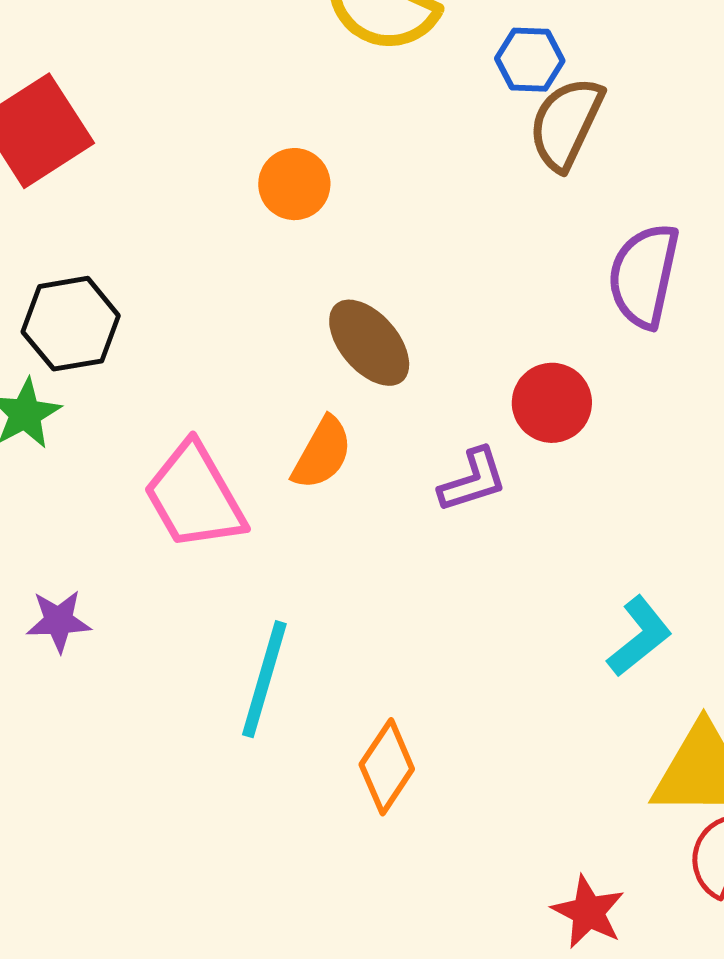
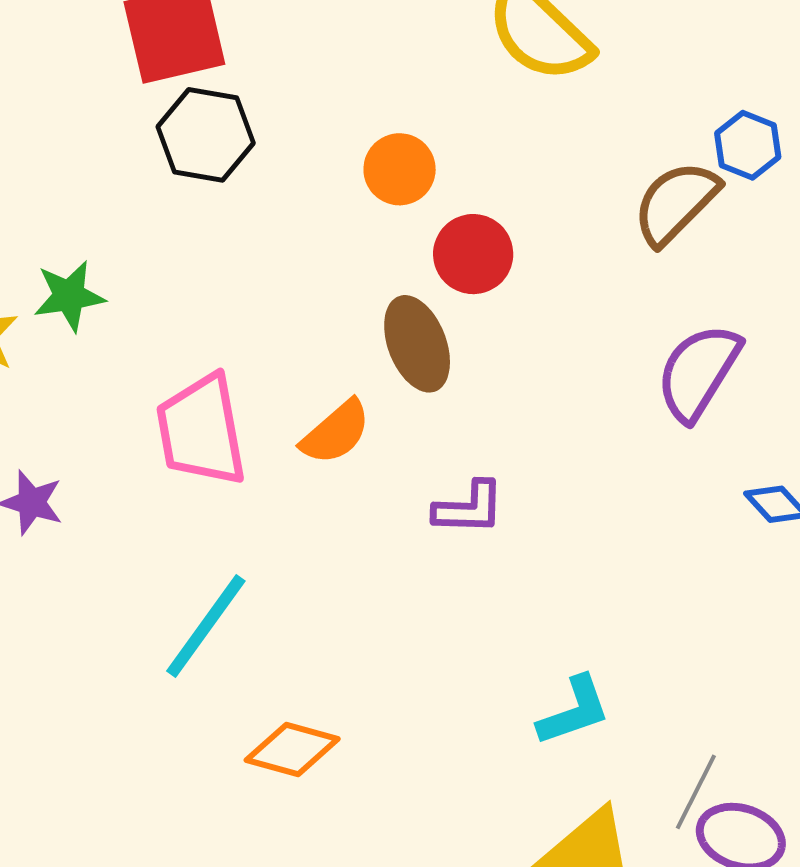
blue hexagon: (530, 60) -> (748, 145), moved
black hexagon: (71, 324) -> (206, 135), moved
red circle: (552, 403) -> (473, 254), moved
orange diamond: (387, 767) -> (292, 750), turned 52

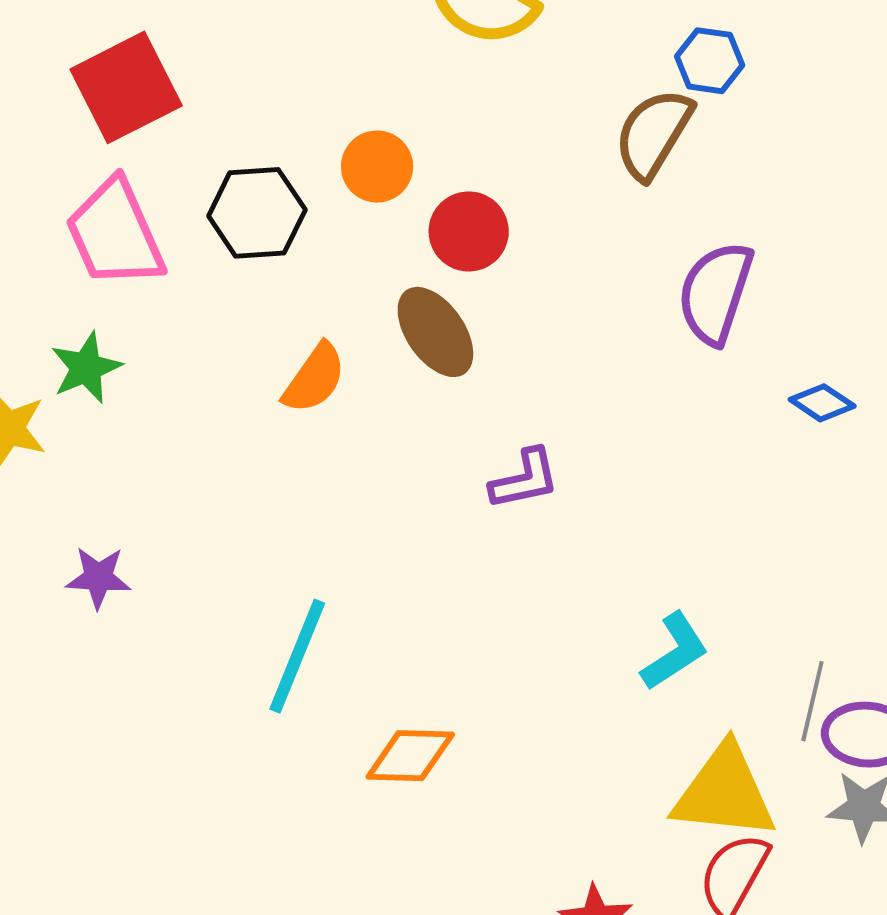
black hexagon: (206, 135) -> (257, 213), moved
pink trapezoid: (201, 430) -> (115, 234), moved
orange semicircle: (336, 432) -> (314, 378), moved

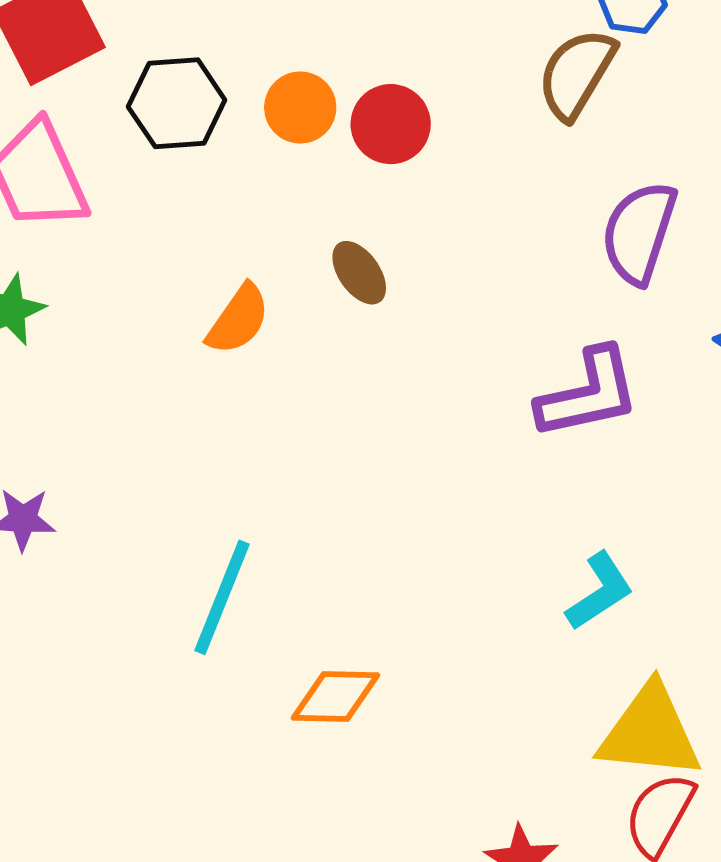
black hexagon: (257, 213) -> (177, 103), moved
red circle: (469, 231) -> (391, 124), moved
brown ellipse: (435, 332) -> (359, 273), size x0.7
purple L-shape: (525, 479) -> (588, 394), moved, size x1.5

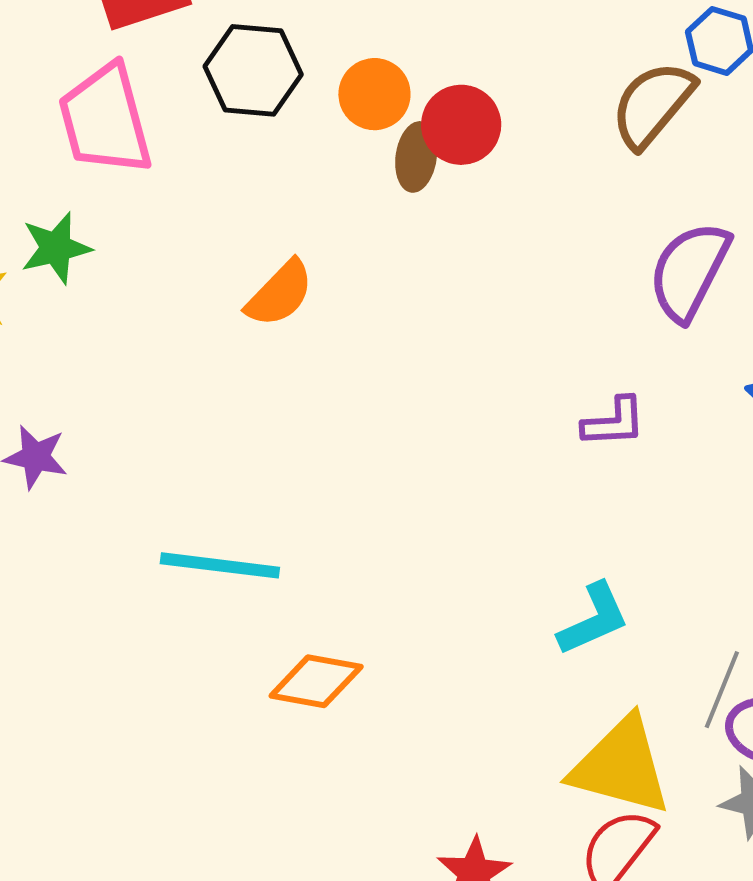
brown ellipse: (359, 273) -> (416, 157), moved, turned 34
purple L-shape: (588, 394) -> (614, 422), size x0.6
cyan line: (222, 597) -> (220, 565), turned 66

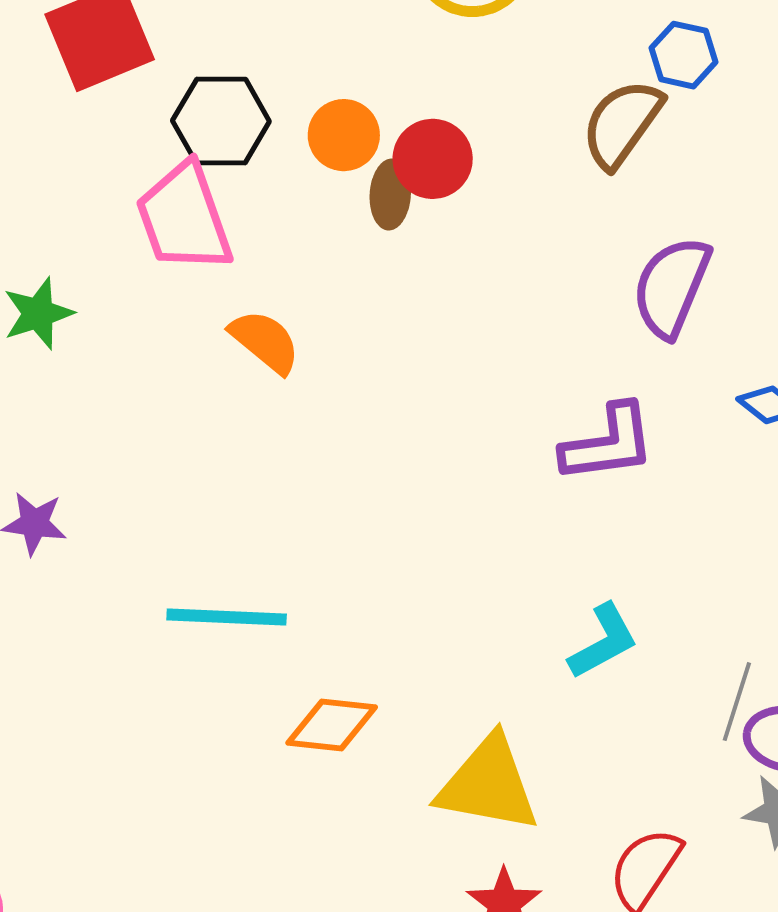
pink trapezoid: (105, 120) -> (184, 218), moved
orange semicircle: (280, 294) -> (265, 341), turned -90
purple L-shape: (614, 422) -> (608, 443), size x1.5
yellow triangle: (621, 766) -> (488, 784), moved

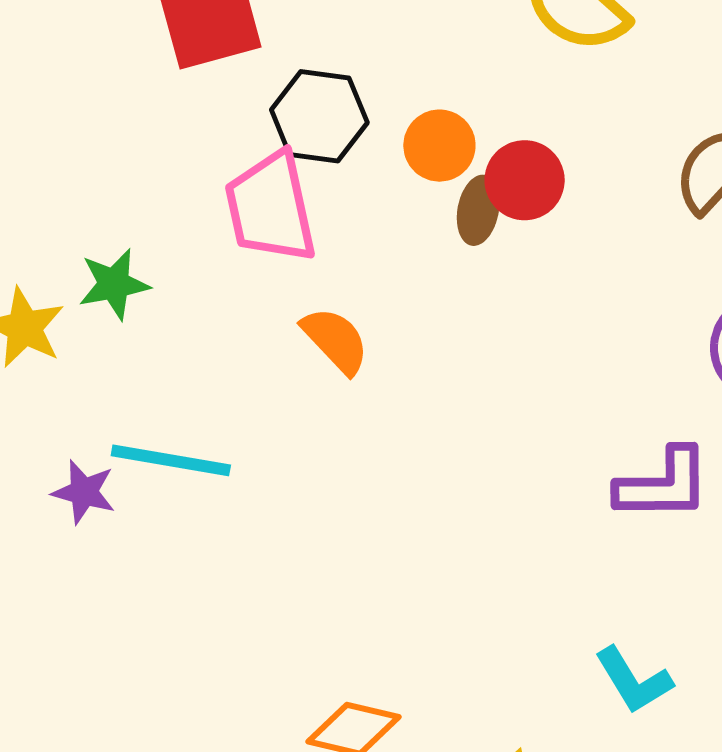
cyan line: (227, 617) -> (171, 460), moved
cyan L-shape: (603, 641) -> (634, 680), turned 80

